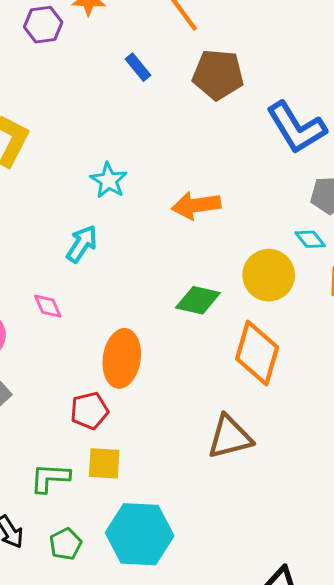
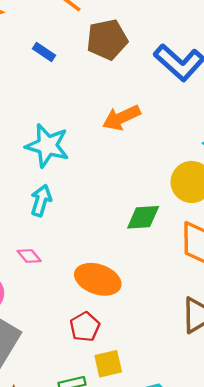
cyan star: (109, 180) -> (47, 146), size x1.5
orange arrow: (196, 205) -> (121, 118), moved
orange ellipse: (122, 358) -> (98, 279), turned -63

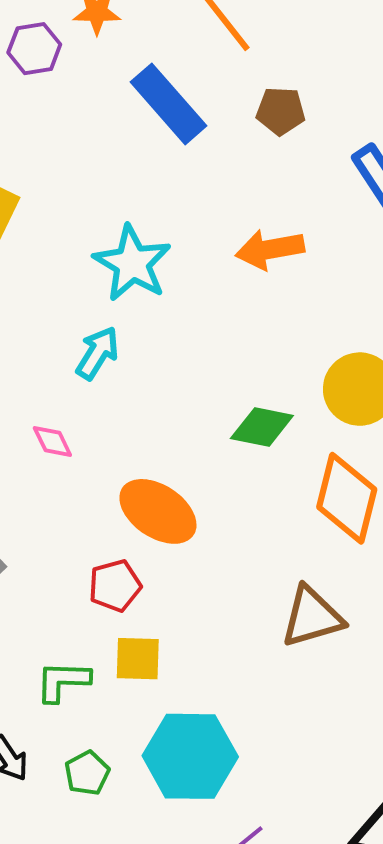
brown pentagon: (107, 40) -> (281, 111), size x0.7
blue rectangle: (44, 52) -> (169, 104), size x2.0

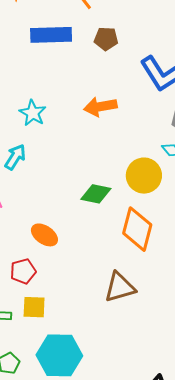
blue rectangle: (169, 104) -> (51, 35), turned -51
cyan star: (132, 263) -> (33, 113), size x0.7
orange ellipse: (158, 511) -> (44, 235), size x0.7

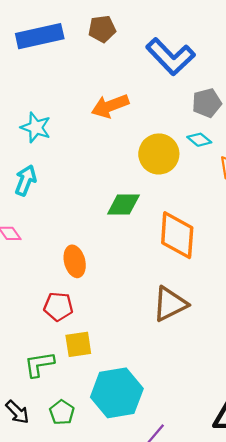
yellow circle: (144, 176) -> (159, 154), moved
orange ellipse: (44, 235) -> (75, 261), turned 52
red pentagon: (23, 271) -> (58, 307), turned 30

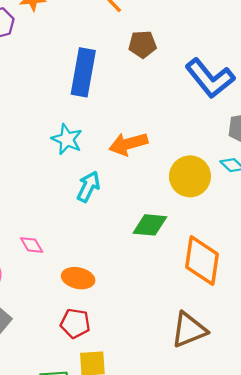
blue rectangle: (40, 36) -> (83, 72), moved, turned -72
orange arrow: (110, 106) -> (128, 144), moved
cyan arrow: (26, 180) -> (88, 187), moved
orange ellipse: (75, 261) -> (78, 278), moved, turned -68

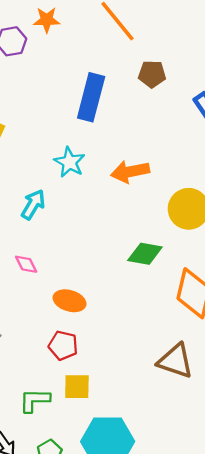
cyan arrow: (88, 187) -> (33, 205), moved
brown triangle: (189, 330) -> (175, 361), turned 36

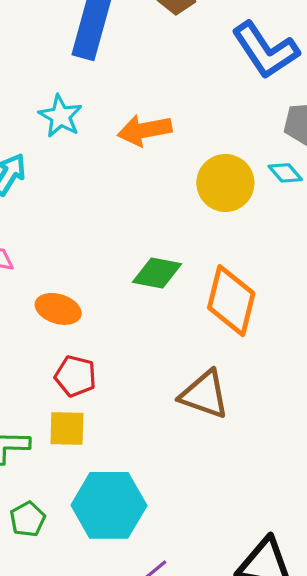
green diamond: (145, 254) -> (157, 273), moved
red pentagon: (63, 345) -> (75, 376), moved

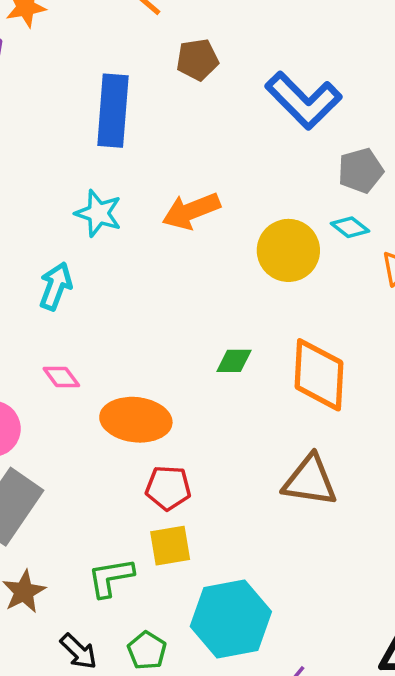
green diamond: (157, 273) -> (234, 361), size x0.7
orange ellipse: (58, 309) -> (136, 420), size x1.4

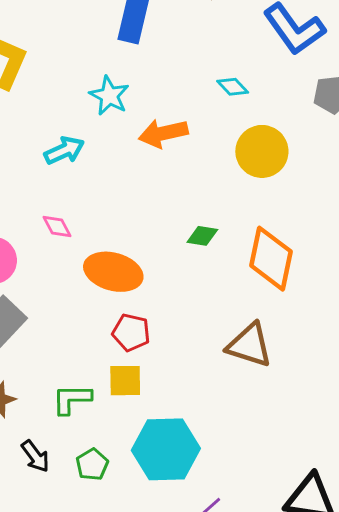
orange arrow: (191, 211) -> (163, 133), moved
cyan diamond: (350, 227) -> (233, 87), moved
cyan arrow: (56, 286) -> (64, 150), turned 36

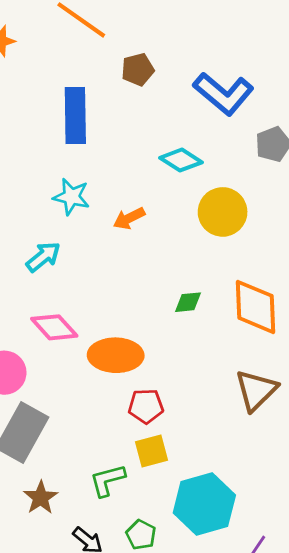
cyan diamond: (233, 87) -> (181, 160), size x1.4
orange arrow: (163, 133) -> (129, 218), size x0.7
pink diamond: (57, 227) -> (54, 327), size x1.6
brown triangle: (250, 345) -> (256, 390), turned -48

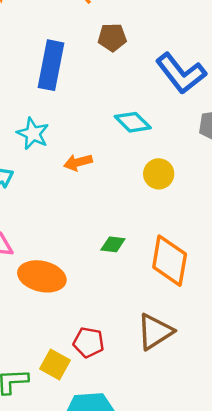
yellow circle: (223, 212) -> (159, 174), size x0.7
red pentagon: (146, 406) -> (89, 342), moved
yellow square: (152, 451) -> (55, 364), turned 32

